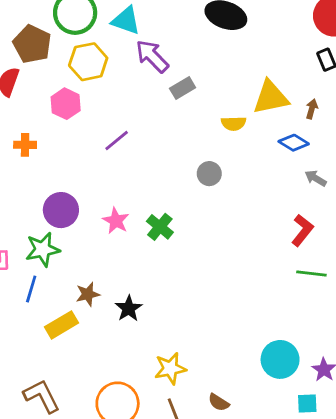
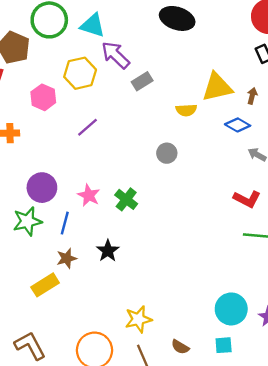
yellow hexagon: (88, 62) -> (80, 73), moved
red L-shape: (302, 230) -> (247, 199), turned 80
blue line: (31, 289) -> (65, 223), moved
black star: (129, 309) -> (108, 251), moved
cyan square: (307, 404) -> (224, 345), moved

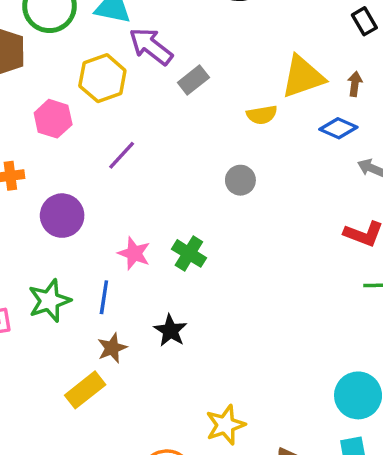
purple circle: (42, 188) -> (62, 216), moved

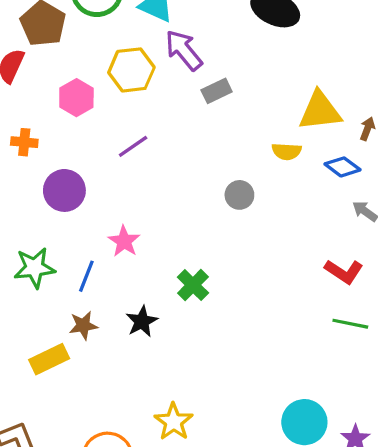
yellow semicircle: (262, 115) -> (287, 151), moved
green cross: (189, 253) -> (193, 285), moved
yellow star: (225, 425) -> (174, 422), turned -30

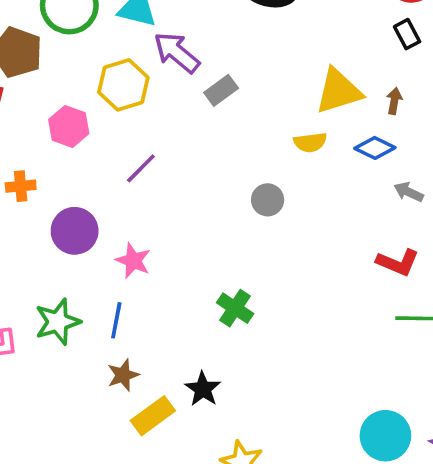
pink star: (124, 241) -> (133, 261), moved
black star: (142, 321) -> (203, 389), moved
yellow rectangle: (49, 359) -> (153, 416), moved

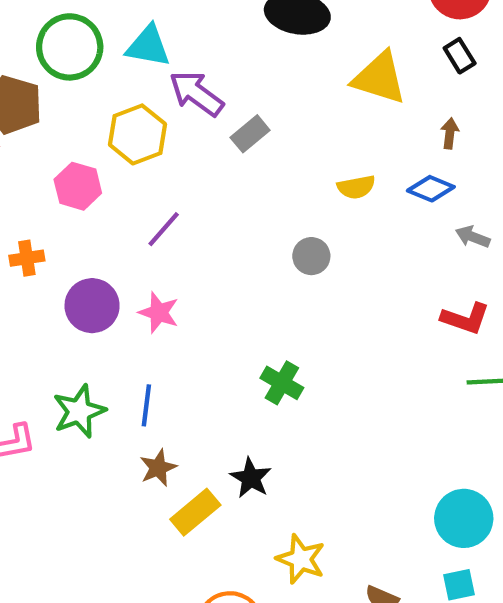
yellow triangle: (339, 91) -> (379, 78), moved, turned 38
pink star: (133, 261) -> (159, 313), moved

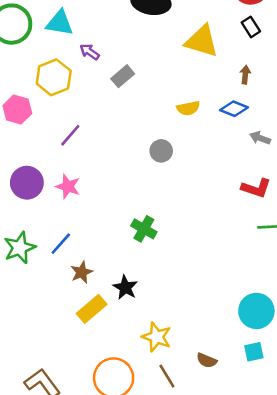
purple arrow: (196, 93) -> (90, 52), size x0.6
blue line: (146, 405) -> (61, 244), turned 35
brown star: (158, 468) -> (82, 272), moved

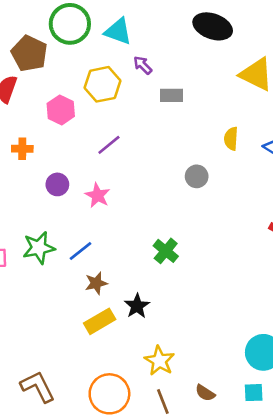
gray rectangle: (123, 76) -> (171, 95), turned 30
yellow semicircle: (188, 108) -> (231, 139), turned 95
purple circle: (27, 183) -> (57, 184), size x0.7

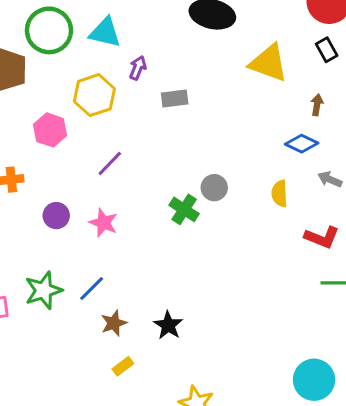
purple arrow: (143, 65) -> (138, 68), turned 72
yellow semicircle: (231, 139) -> (280, 194), moved
green cross: (166, 251) -> (184, 209), moved
black star: (137, 306) -> (168, 325), moved
yellow rectangle: (100, 321) -> (123, 366), size x0.6

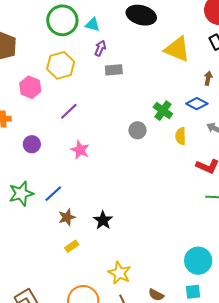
green circle: (49, 30) -> (62, 20), moved
cyan triangle: (105, 32) -> (93, 24), moved, size x0.7
purple arrow: (138, 68) -> (100, 48), moved
green cross: (184, 209) -> (163, 111), moved
pink star: (104, 223) -> (80, 150), moved

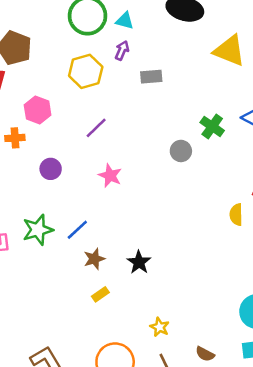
purple arrow: (100, 48) -> (122, 50), moved
pink hexagon: (30, 87) -> (38, 110), moved
yellow semicircle: (181, 136) -> (236, 215), moved
yellow star: (119, 273) -> (160, 327), size x0.7

